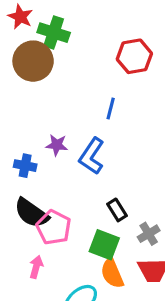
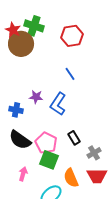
red star: (20, 17) -> (13, 30), moved
red hexagon: (134, 56) -> (72, 36), moved
blue line: (111, 109) -> (70, 74), turned -48
pink pentagon: (54, 227) -> (46, 143), moved
green square: (104, 245) -> (49, 160), moved

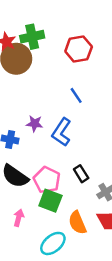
green cross: (34, 26) -> (32, 37), turned -30

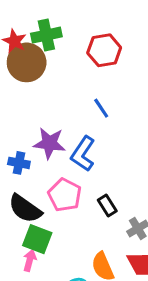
purple star: (35, 124) -> (49, 143), size x1.5
pink pentagon: (47, 180) -> (65, 195), moved
green square: (50, 201) -> (37, 239), moved

